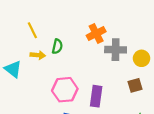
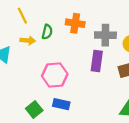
orange cross: (96, 33) -> (75, 23), moved, turned 36
purple rectangle: (96, 96) -> (97, 61), moved

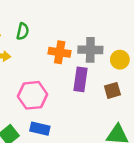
orange cross: (75, 23) -> (60, 52), moved
green semicircle: (47, 32) -> (23, 31), moved

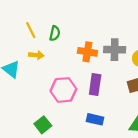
purple rectangle: (80, 79) -> (95, 84), moved
blue rectangle: (40, 129) -> (95, 119), moved

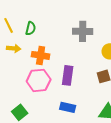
gray cross: (115, 50) -> (83, 31), moved
orange cross: (87, 52) -> (41, 55), moved

